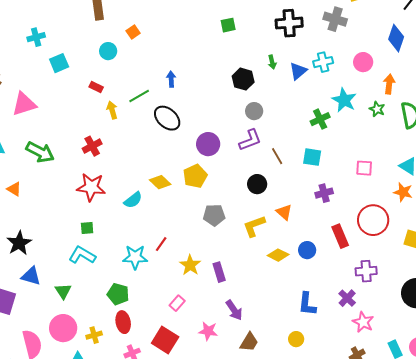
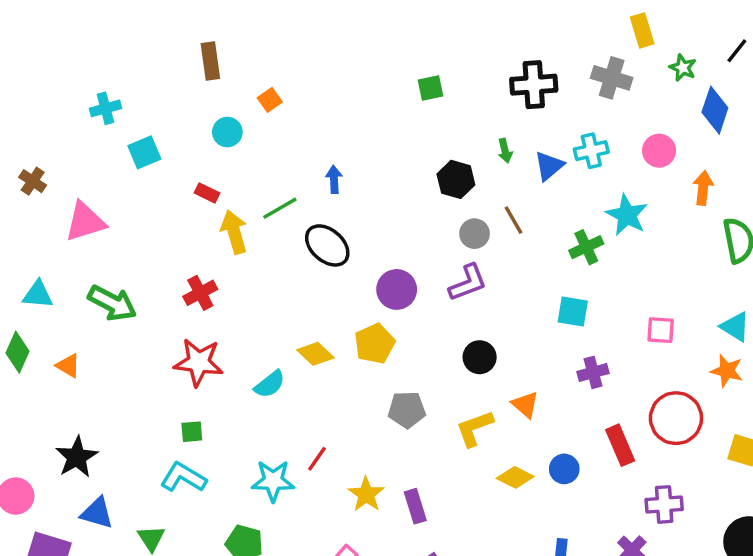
green star: (377, 109) -> (683, 68), moved
yellow arrow: (112, 110) -> (234, 232), size x1.4
brown line: (277, 156) -> (513, 220), moved

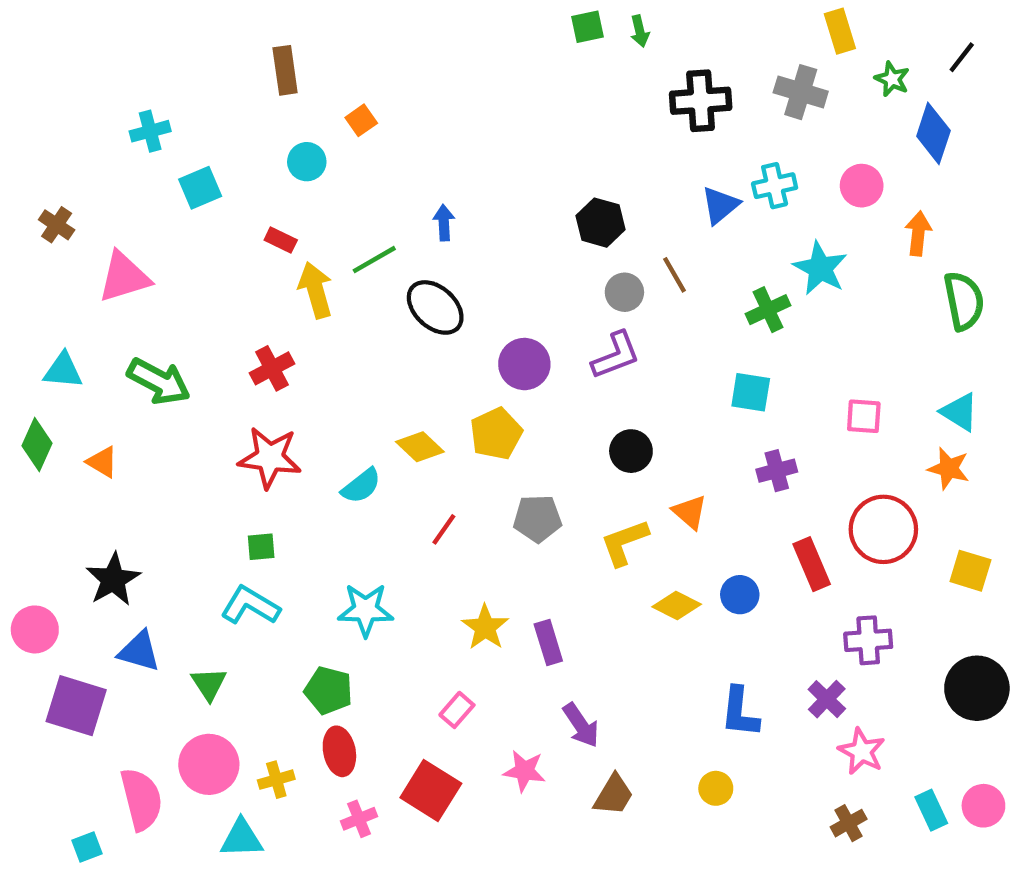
green square: (431, 88) -> (587, 27), moved
green arrow: (505, 151) -> (640, 31), moved
red line: (317, 459) -> (444, 529), moved

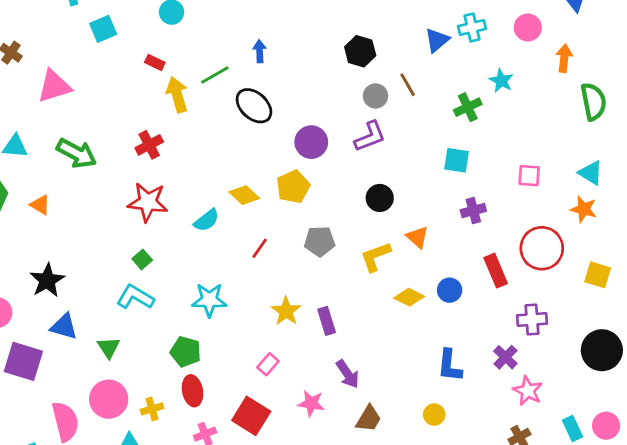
cyan star: (820, 268) -> (501, 81), size x0.7
green square: (261, 547) -> (142, 259), turned -36

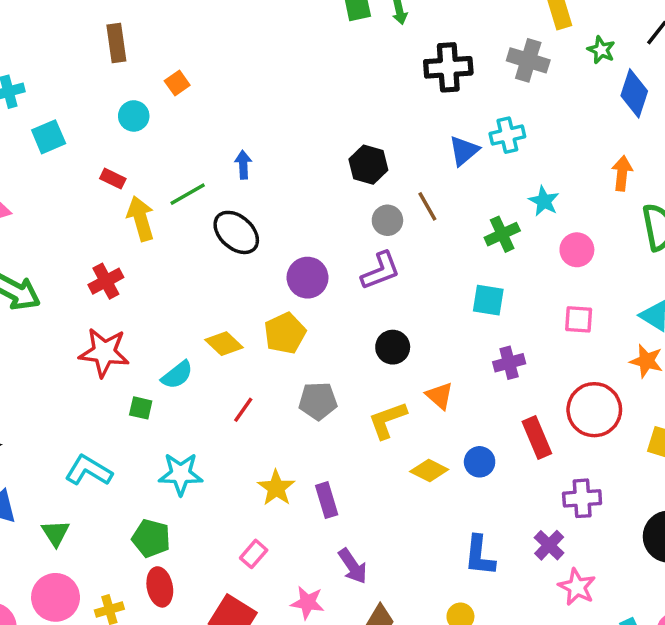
pink circle: (528, 28) -> (577, 250), moved
green square: (142, 259) -> (141, 408), moved, turned -36

